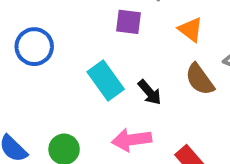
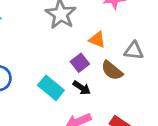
purple square: (129, 22) -> (80, 63), moved, turned -30

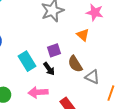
orange triangle: (97, 40) -> (83, 35), moved
gray triangle: (134, 51) -> (92, 77), moved

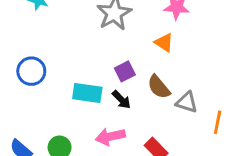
cyan rectangle: (27, 61) -> (87, 93), turned -42

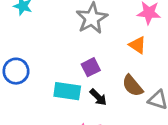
purple square: (125, 71) -> (91, 67), moved

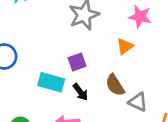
orange triangle: (137, 45) -> (125, 46), turned 42

